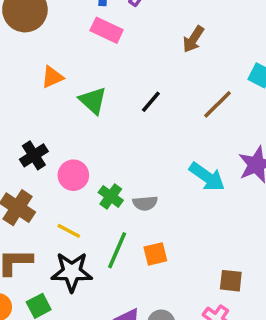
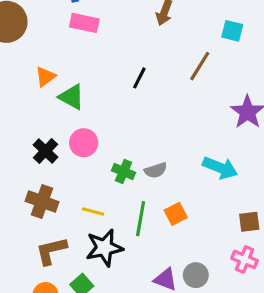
green triangle: (93, 100) -> (71, 97), moved
pink circle: (73, 175) -> (84, 143), moved
cyan arrow: (207, 177) -> (220, 168), moved

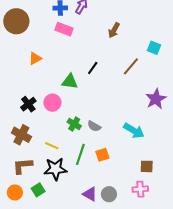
green triangle: (71, 97) -> (70, 82), moved, turned -30
gray semicircle: (156, 170) -> (94, 126), turned 40
pink cross: (245, 259) -> (140, 189), turned -35

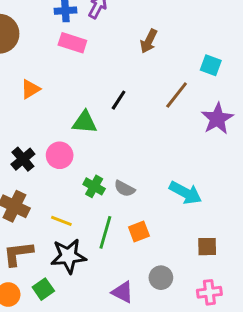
purple star: (156, 99) -> (217, 119), moved
pink cross: (140, 189) -> (209, 292), moved
gray circle: (109, 194) -> (161, 278), moved

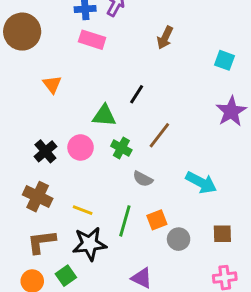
orange triangle: (30, 89) -> (52, 84), turned -36
brown line: (177, 95) -> (159, 135), moved
green cross: (94, 186) -> (121, 148), moved
gray circle: (161, 278) -> (179, 239), moved

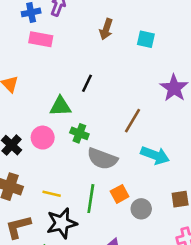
cyan square: (225, 60) -> (146, 39), moved
brown line: (159, 135) -> (133, 121), moved
gray semicircle: (143, 179) -> (102, 159), size x1.6

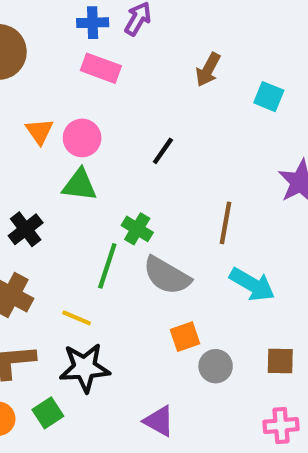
green triangle: (60, 106) -> (80, 185), moved
brown line: (133, 121) -> (225, 223), turned -30
pink circle: (43, 138) -> (82, 138), moved
green line: (91, 199) -> (107, 266), moved

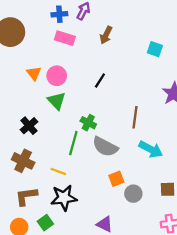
brown arrow: (208, 70) -> (106, 35), moved
green triangle: (80, 185) -> (57, 101), turned 42

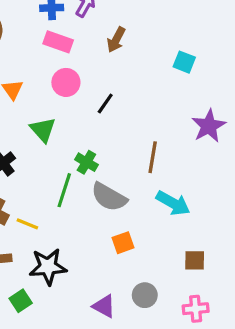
pink circle: (57, 76) -> (66, 82), moved
yellow line: (58, 171) -> (27, 224), moved
gray circle: (133, 194) -> (145, 295), moved

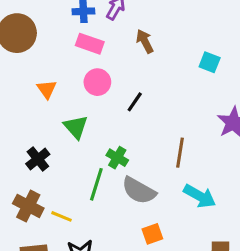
brown arrow: (116, 40) -> (145, 41), turned 125

